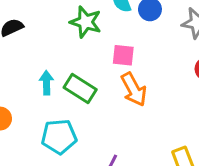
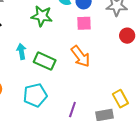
pink square: (123, 55) -> (84, 23), moved
cyan arrow: (46, 83) -> (21, 51), moved

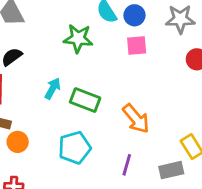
cyan arrow: (21, 51) -> (53, 88), turned 42
orange arrow: (81, 56) -> (136, 119), moved

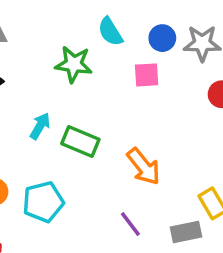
blue circle: (135, 15) -> (162, 38), moved
cyan pentagon: (75, 148) -> (43, 202), moved
purple line: (127, 165) -> (130, 224), turned -55

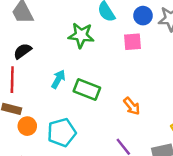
orange arrow: (144, 167) -> (132, 106), size x0.7

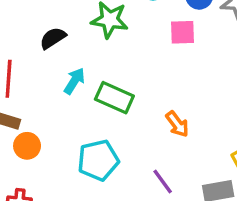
black semicircle: (23, 51) -> (53, 38), moved
cyan pentagon: (62, 132) -> (98, 160), moved

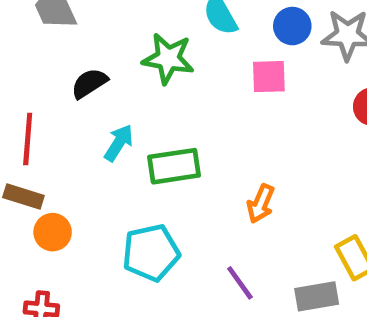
green rectangle: (114, 98) -> (174, 166), turned -33
orange arrow: (177, 124) -> (261, 204), turned 60

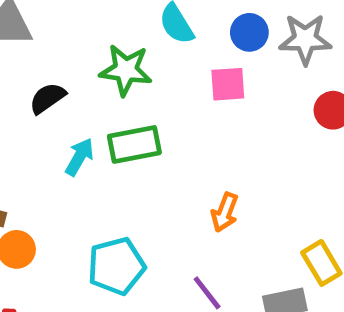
green rectangle: (174, 166) -> (134, 144), moved

